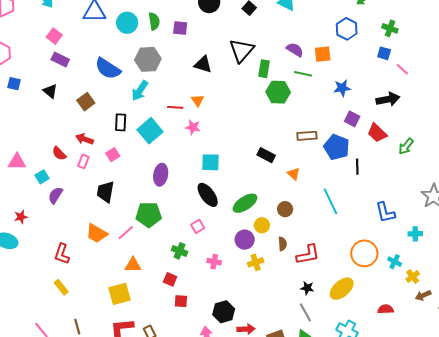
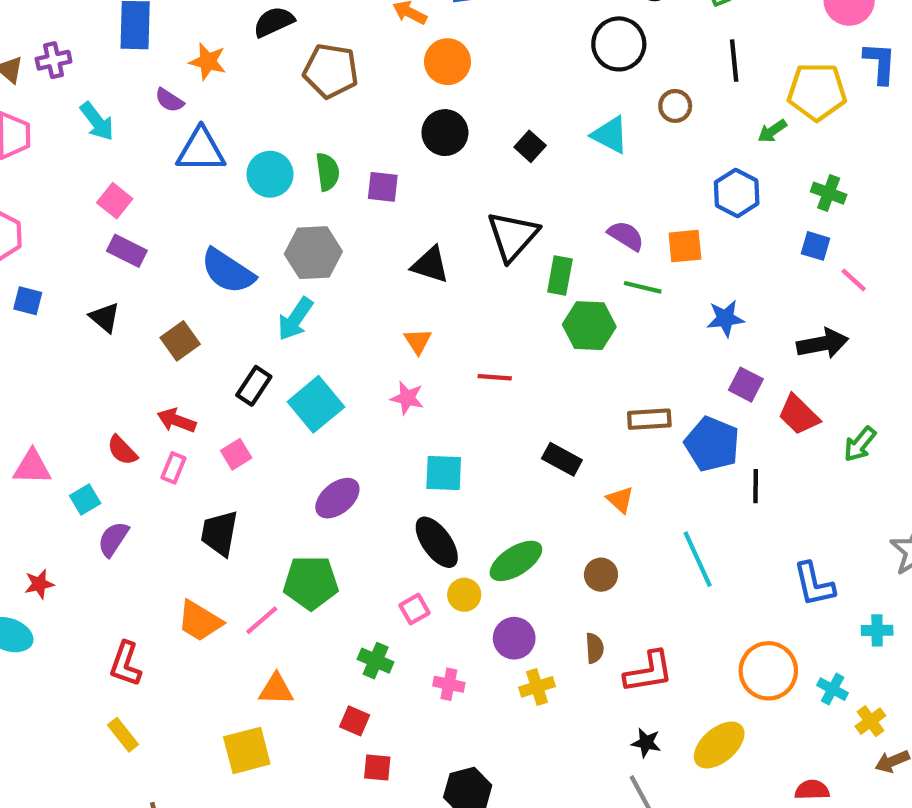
red line: (175, 107) -> (495, 377), moved
black rectangle: (121, 122) -> (254, 386), turned 30
purple ellipse: (161, 175) -> (337, 498), turned 40
yellow circle: (262, 225) -> (464, 595), moved

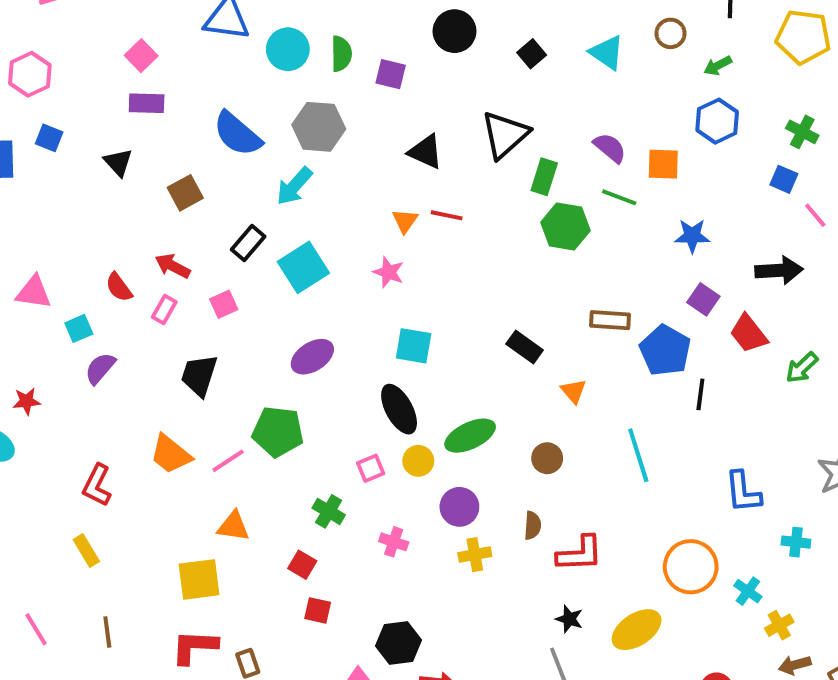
green arrow: (772, 131) -> (718, 66), moved
purple rectangle: (127, 251) -> (147, 103), turned -32
red line: (495, 377) -> (447, 215), moved

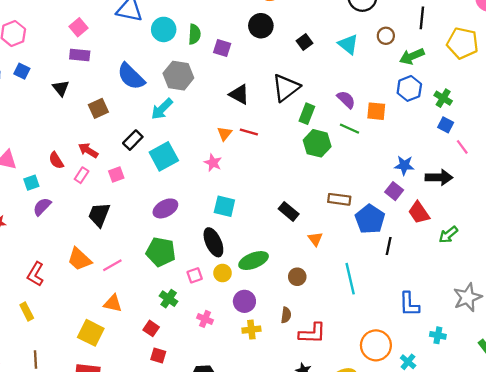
green arrow: (718, 66) -> (412, 56), size x1.5
green cross: (802, 132) -> (443, 98), moved
blue star: (692, 236) -> (404, 165), moved
green pentagon: (278, 432) -> (161, 252), moved
yellow square: (199, 579) -> (91, 333), turned 30

